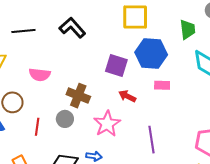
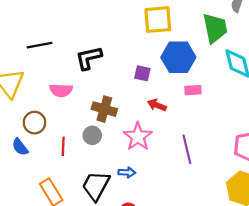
black L-shape: (72, 28) -> (89, 58), moved, turned -56
green trapezoid: (187, 29) -> (215, 28), size x1.4
purple square: (116, 65) -> (142, 73), size x0.7

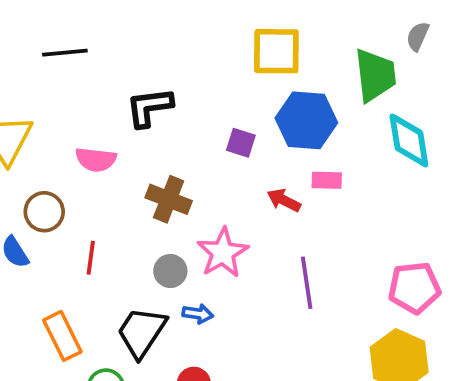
black line: (40, 45) -> (65, 53), moved
red arrow: (157, 105) -> (284, 200), moved
gray circle: (92, 135) -> (170, 271), moved

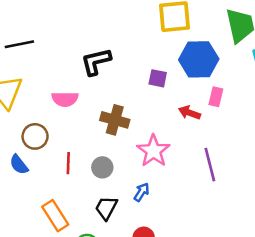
black line: (65, 53) -> (19, 44), moved
pink rectangle: (327, 180) -> (216, 97), turned -72
gray circle: (170, 271) -> (102, 167), moved
blue arrow: (198, 314) -> (141, 192), turned -60
black trapezoid: (142, 332) -> (106, 208), size x0.7

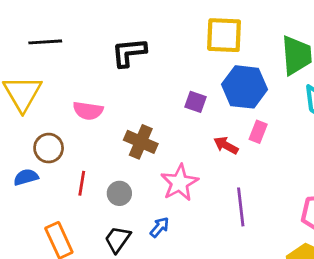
black L-shape: (96, 62) -> (129, 52), moved
blue semicircle: (19, 165) -> (26, 177), turned 105

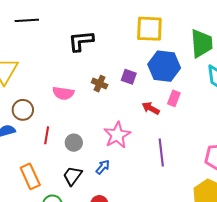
black line: (45, 42) -> (27, 20), moved
pink semicircle: (88, 111) -> (63, 93), moved
brown cross: (141, 142) -> (100, 84), moved, size x0.7

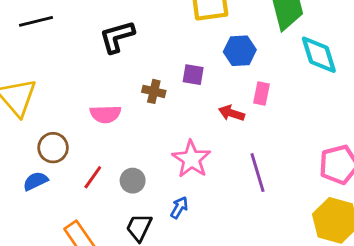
blue hexagon: (164, 66) -> (240, 51), size x0.7
red line: (47, 135) -> (93, 177), turned 36

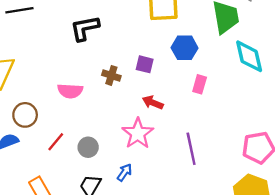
red arrow: (231, 113) -> (153, 103), moved

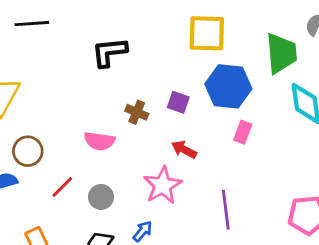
blue hexagon: (185, 48) -> (228, 86), size x1.4
pink semicircle: (70, 91) -> (99, 141), moved

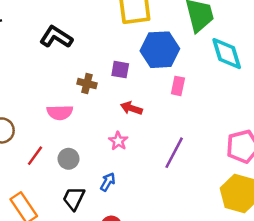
black L-shape: (109, 52) -> (56, 37), turned 48
pink star: (163, 185) -> (118, 141), size x0.6
purple line: (226, 210) -> (174, 153), turned 44

